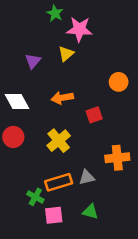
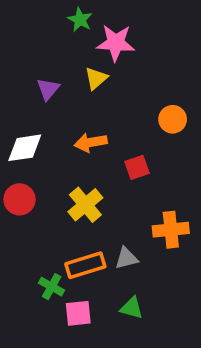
white diamond: (17, 101) -> (25, 148), turned -70

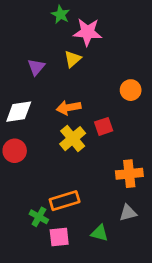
yellow cross: (85, 205) -> (73, 139), moved
gray triangle: (126, 258) -> (128, 213), moved

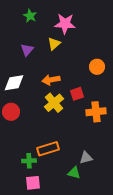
green star: (60, 15) -> (30, 16), moved
orange cross: (129, 174) -> (96, 112), moved
gray triangle: (128, 213) -> (86, 158), moved
green cross: (39, 217) -> (29, 161), turned -32
pink square: (59, 237) -> (33, 183), moved

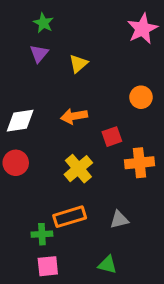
pink star: (65, 24) -> (142, 29), moved, turned -30
purple triangle: (27, 50) -> (39, 54), moved
yellow cross: (54, 103) -> (78, 169), moved
gray triangle: (86, 158) -> (119, 220), moved
green triangle: (74, 173) -> (107, 265), moved

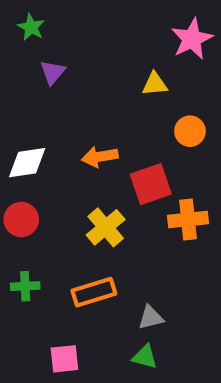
green star: (43, 23) -> (31, 27), moved
yellow triangle: (78, 64) -> (155, 84), moved, turned 36
red square: (112, 137) -> (151, 184), size x1.5
gray triangle: (119, 220) -> (151, 318), moved
green cross: (42, 234) -> (25, 286), moved

